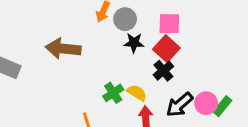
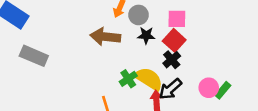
brown arrow: (63, 49) -> (105, 37), moved
yellow semicircle: (137, 93) -> (149, 79), size x1.6
black arrow: (180, 105) -> (170, 89), moved

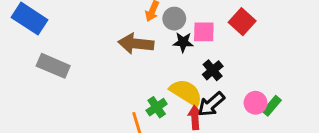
pink square: (177, 19) -> (204, 32), moved
red square: (174, 40) -> (242, 22), moved
green cross: (128, 79) -> (157, 107), moved

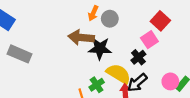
pink square: (204, 32) -> (149, 40), moved, turned -35
black star: (183, 42) -> (100, 48), moved, size x1.5

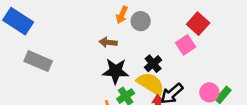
brown arrow: (81, 37) -> (108, 42), size x0.6
black star: (100, 48) -> (116, 71), moved
black cross: (138, 57) -> (153, 64), moved

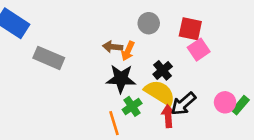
orange arrow: (122, 15) -> (128, 51), moved
red square: (198, 24) -> (190, 29), moved, turned -30
gray rectangle: (38, 61) -> (49, 58), moved

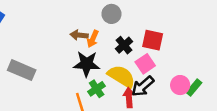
red square: (190, 29) -> (153, 40), moved
pink square: (199, 50) -> (145, 64), moved
gray rectangle: (49, 58) -> (22, 70), moved
black cross: (163, 70) -> (124, 45), moved

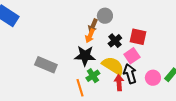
brown arrow: (79, 35) -> (93, 26), moved, turned -72
gray rectangle: (22, 70) -> (46, 65), moved
pink circle: (180, 85) -> (153, 78), moved
black arrow: (143, 86) -> (130, 74), turned 114

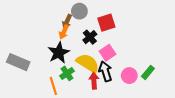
red square: (138, 37) -> (106, 23), moved, turned -30
black star: (85, 56) -> (59, 53), turned -30

